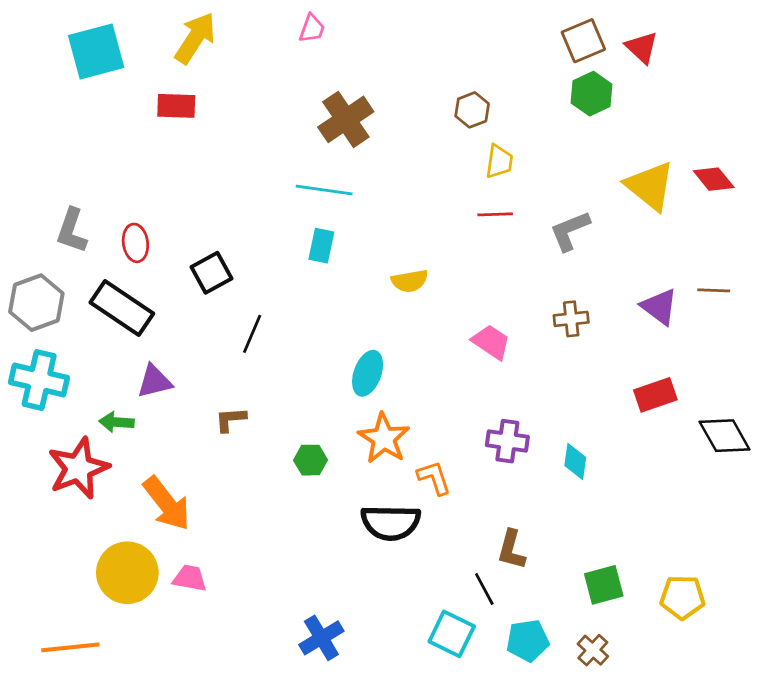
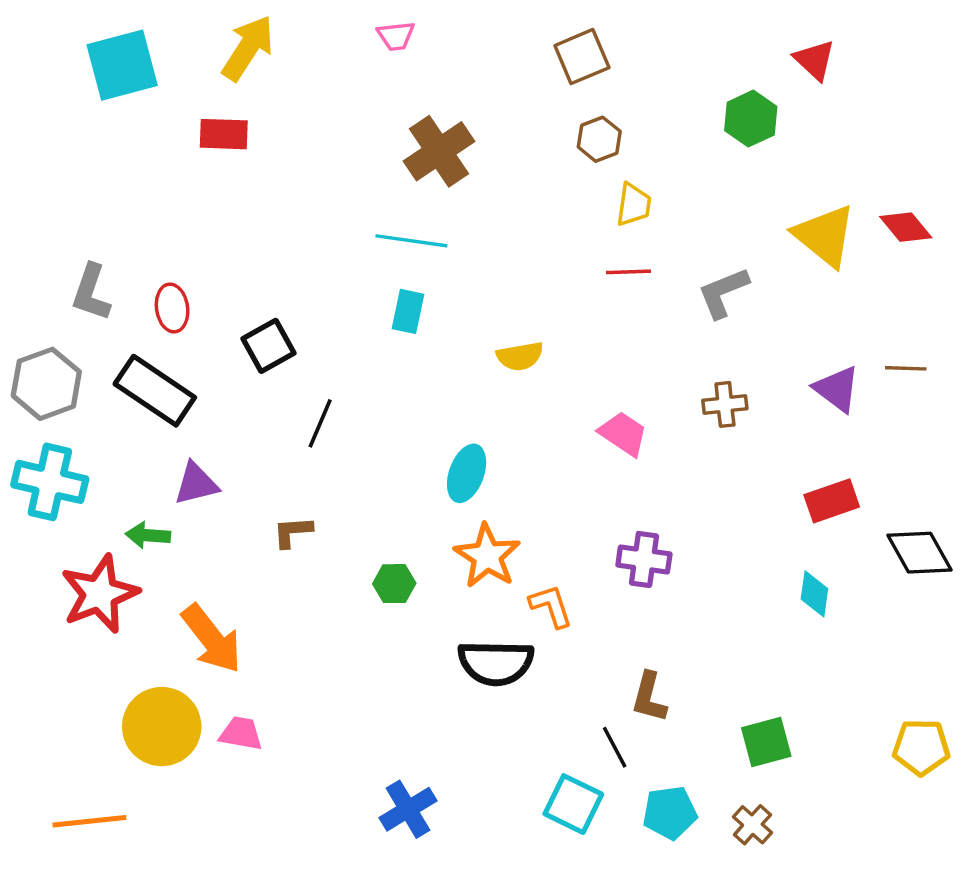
pink trapezoid: (312, 28) -> (396, 36), turned 64
brown square: (583, 41) -> (582, 57), moved
cyan diamond: (575, 461) -> (814, 594), moved
yellow pentagon: (682, 597) -> (921, 747), moved

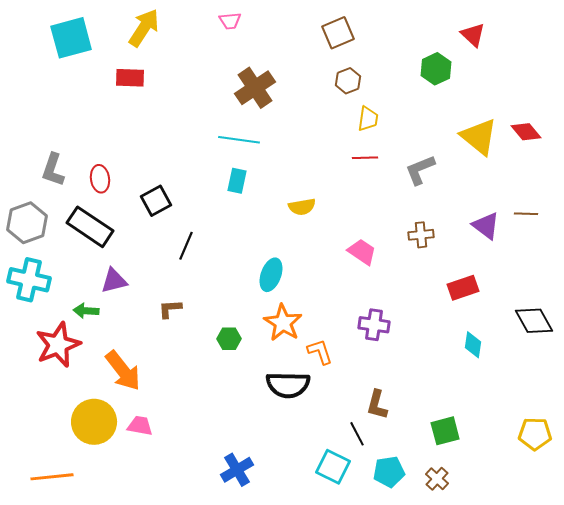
red rectangle: (832, 501) -> (463, 288), moved

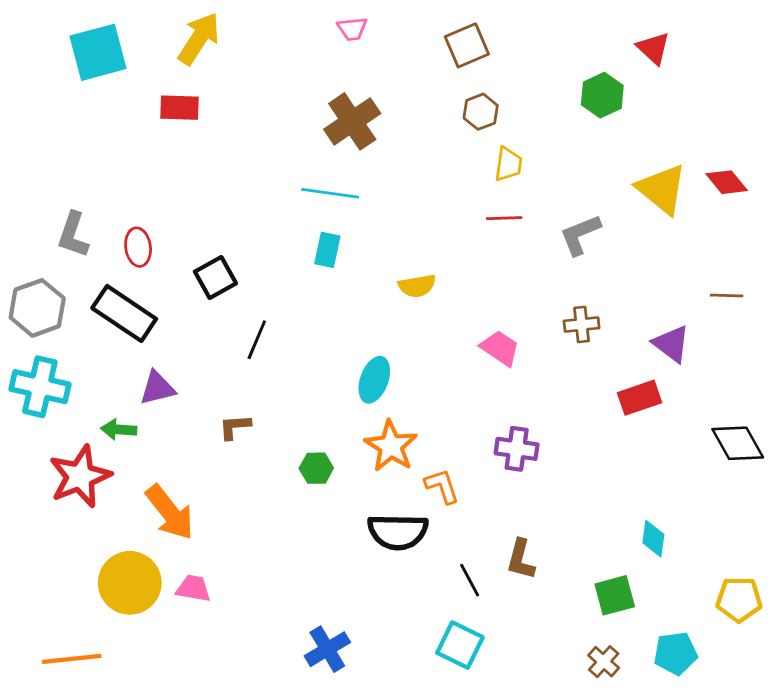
pink trapezoid: (230, 21) -> (352, 29), moved
purple triangle: (486, 226) -> (671, 344), moved
cyan diamond: (473, 345) -> (653, 539), moved
black line: (357, 434) -> (470, 580), moved
cyan pentagon: (389, 472) -> (675, 653), moved

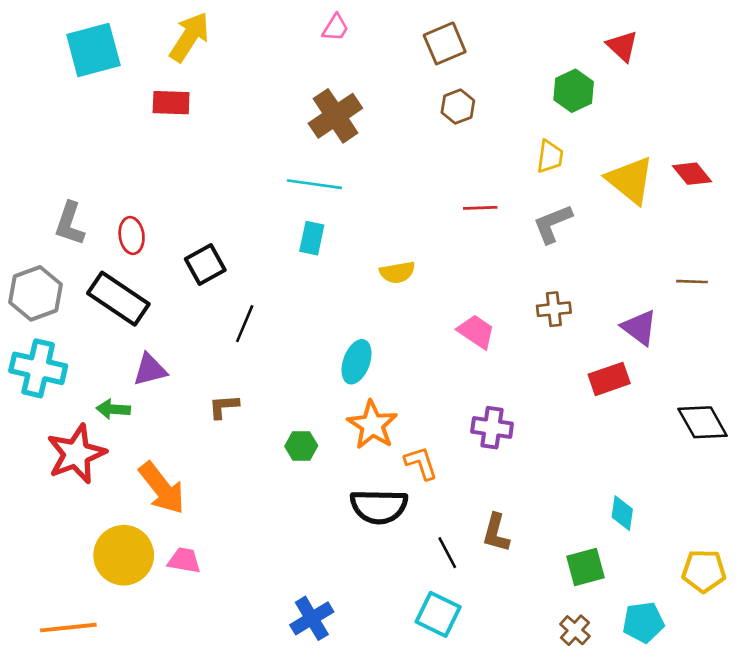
pink trapezoid: (352, 29) -> (335, 28), turned -52
yellow trapezoid: (508, 164) -> (550, 157), moved

